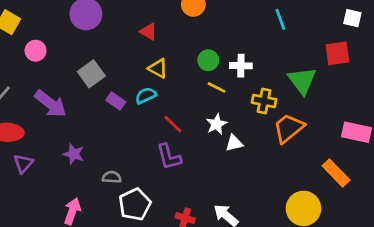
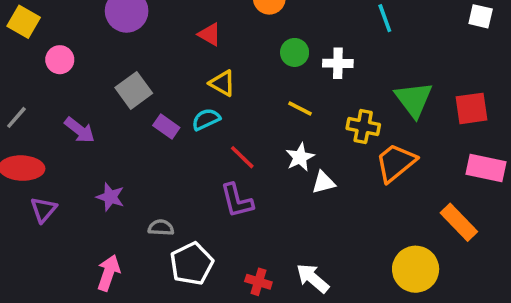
red square: (337, 53) -> (472, 108), moved
green circle: (208, 60) -> (295, 52), moved
white cross: (241, 66) -> (338, 63), moved
purple arrow: (51, 104) -> (80, 130), size x0.7

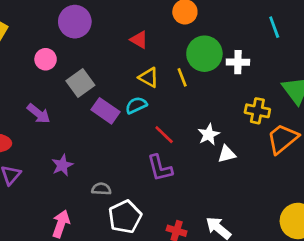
green circle: (295, 52) -> (204, 54), size x1.6
pink circle: (60, 60) -> (46, 59), moved
yellow line: (300, 108) -> (182, 77), moved, turned 42
purple rectangle: (166, 127) -> (105, 111), size x1.4
purple star: (110, 197) -> (62, 165), turned 30

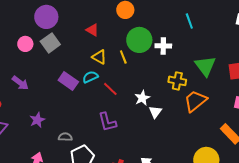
gray square: (80, 83) -> (50, 43), moved
red line: (164, 135) -> (110, 89), moved
white triangle: (227, 154) -> (155, 112), turned -40

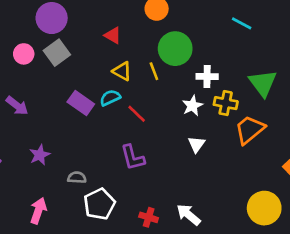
cyan line: (189, 21) -> (242, 23), turned -42
white cross: (163, 46) -> (207, 76), moved
white star: (142, 98) -> (192, 106), moved

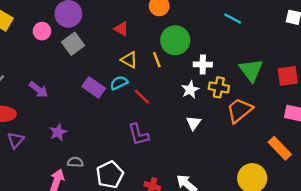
pink circle: (24, 54) -> (42, 31), moved
gray semicircle: (77, 177) -> (75, 162), moved

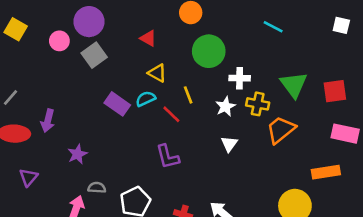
yellow line: (157, 60) -> (188, 95), moved
purple arrow: (39, 90) -> (48, 121), moved, turned 66
purple triangle: (16, 140) -> (29, 177), moved
orange rectangle: (280, 148) -> (326, 172), turned -55

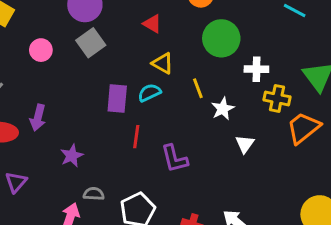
pink circle: (59, 41) -> (41, 50), moved
purple rectangle: (117, 104) -> (117, 98), turned 60
white star: (225, 107) -> (223, 109), moved
red line: (171, 114) -> (136, 137), moved, turned 54

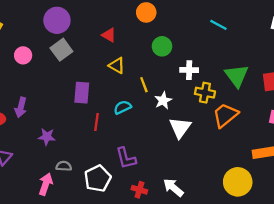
green circle: (221, 38) -> (162, 46), size x0.7
cyan semicircle: (149, 93) -> (122, 107), moved
white triangle: (245, 144) -> (180, 128), size x1.5
purple star: (72, 156) -> (47, 137), turned 30
purple L-shape: (174, 159) -> (126, 158), moved

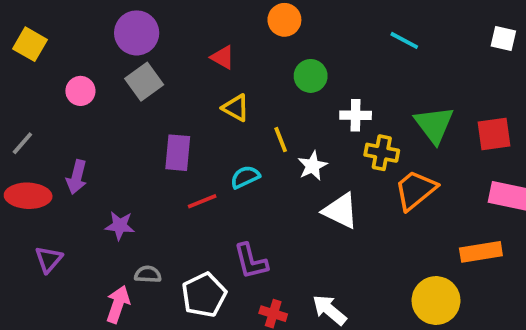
red line: (96, 122) -> (202, 201), turned 60
white triangle: (180, 128) -> (341, 211), turned -40

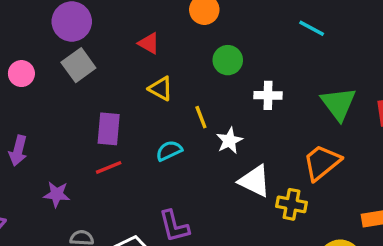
yellow cross: (382, 153) -> (291, 204), moved
red line: (202, 201) -> (109, 167), moved

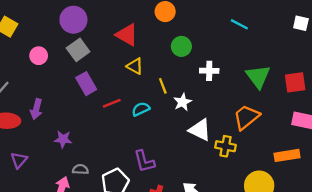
red triangle: (149, 43) -> (127, 35), size x1.5
purple rectangle: (109, 129) -> (86, 84), moved, turned -35
red line: (109, 167) -> (112, 103), moved

